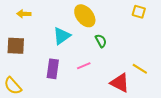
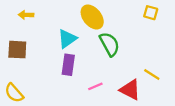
green semicircle: (101, 41) -> (110, 44), size x1.6
pink line: (84, 66) -> (95, 86), moved
purple rectangle: (53, 69) -> (68, 65), moved

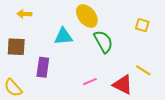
yellow square: (151, 13) -> (142, 25), moved
cyan triangle: (67, 39) -> (63, 36), turned 30
purple rectangle: (68, 65) -> (43, 67), moved

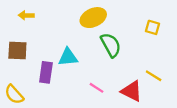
yellow ellipse: (87, 16) -> (93, 18), turned -75
cyan triangle: (63, 36) -> (68, 57), moved
pink line: (90, 82) -> (97, 88), turned 56

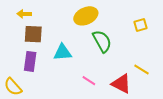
yellow square: (153, 27) -> (140, 25), turned -32
brown square: (17, 50) -> (33, 34), moved
purple rectangle: (46, 72) -> (30, 61), moved

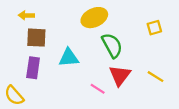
red triangle: (121, 84) -> (120, 75), moved, turned 40

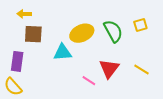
yellow ellipse: (94, 18) -> (82, 33), moved
green semicircle: (112, 45) -> (113, 31), moved
purple rectangle: (33, 68) -> (17, 61), moved

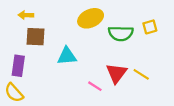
green semicircle: (113, 31) -> (121, 33), turned 120
yellow ellipse: (82, 33) -> (91, 18), moved
yellow line: (141, 70) -> (141, 74), moved

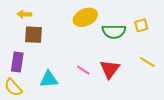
cyan triangle: (67, 56) -> (49, 79), moved
yellow line: (141, 74) -> (147, 62), moved
pink line: (95, 86) -> (83, 70), moved

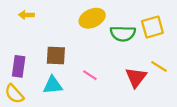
yellow square: (141, 25) -> (152, 27), size x1.5
brown square: (34, 35) -> (56, 55), moved
red triangle: (110, 69) -> (136, 77), moved

